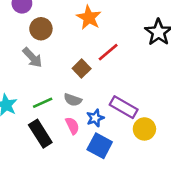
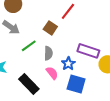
gray semicircle: (73, 100) -> (48, 53), turned -96
green line: (43, 103) -> (29, 46), moved

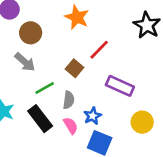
purple rectangle: (88, 51) -> (120, 86), moved
black rectangle: (29, 84) -> (40, 119), moved

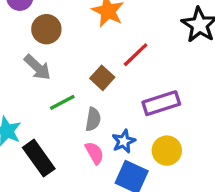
purple rectangle: (120, 86) -> (161, 103), turned -44
black rectangle: (40, 119) -> (39, 158), moved
yellow circle: (142, 122) -> (167, 151), moved

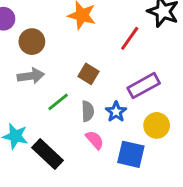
red line: (136, 55) -> (130, 38), moved
gray arrow: (37, 67) -> (31, 76), turned -40
blue star: (124, 141) -> (116, 112), moved

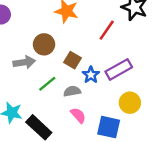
brown circle: (32, 42) -> (44, 44), moved
gray semicircle: (88, 111) -> (72, 91), turned -98
blue star: (116, 112) -> (91, 75), moved

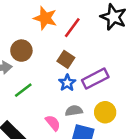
red line: (107, 30) -> (72, 28), moved
brown square: (72, 60) -> (66, 59), moved
gray semicircle: (72, 91) -> (74, 111), moved

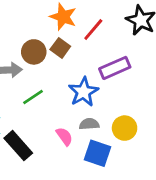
brown square: (66, 59) -> (60, 48), moved
purple rectangle: (95, 79) -> (115, 68), moved
blue star: (67, 83) -> (83, 92), size x1.5

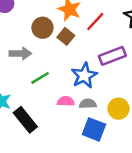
brown circle: (34, 52) -> (42, 28), moved
pink semicircle: (64, 136) -> (66, 101), moved, turned -56

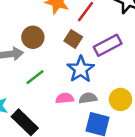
brown circle: (42, 28) -> (33, 37), moved
brown square: (66, 36) -> (73, 39), moved

